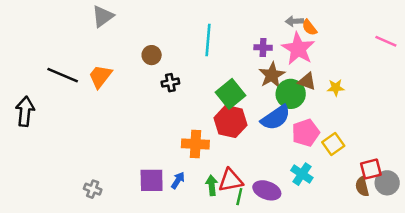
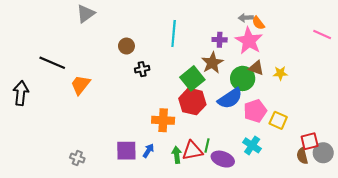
brown star: (272, 75) -> (212, 63), moved
orange trapezoid: (100, 76) -> (80, 85), moved
yellow square: (333, 144) -> (278, 120), turned -30
green line: (239, 197) -> (207, 145), moved

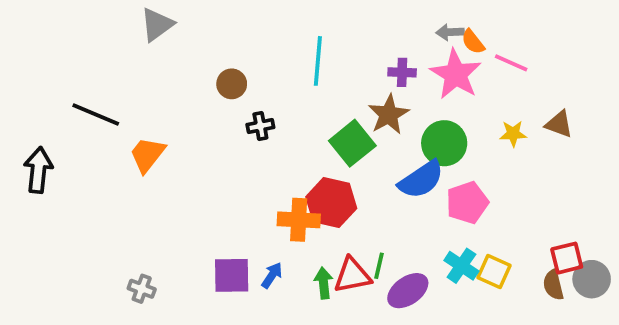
pink line: (322, 35) -> (511, 63), moved
brown triangle: (256, 68) -> (559, 124), moved
red hexagon: (192, 101) -> (331, 203), moved
yellow square: (278, 120) -> (494, 271), moved
purple ellipse: (223, 159) -> (408, 291), turned -55

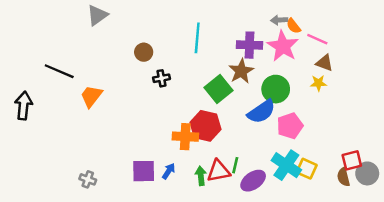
purple cross: (402, 72) -> (250, 45), size x1.5
brown triangle: (559, 124) -> (324, 63), moved
cyan cross: (461, 266) -> (286, 165), size x1.4

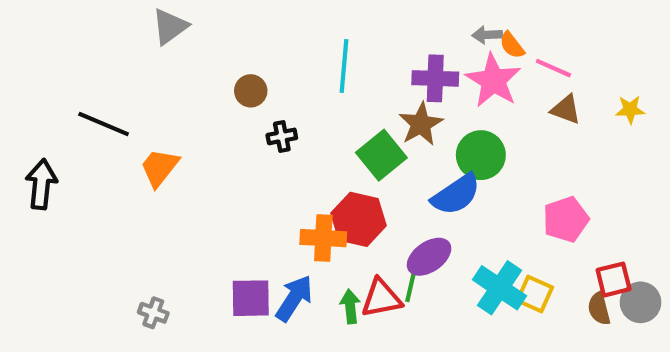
yellow star: (318, 83) -> (630, 110), moved
pink pentagon: (290, 126) -> (566, 219), moved
blue arrow: (169, 171) -> (294, 298), size x1.6
purple ellipse: (253, 181) -> (429, 257), moved

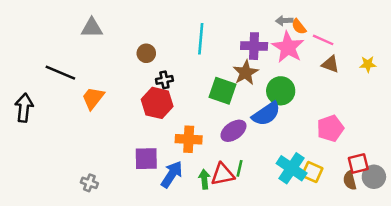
gray triangle: (170, 27) -> (92, 28), moved, turned 35
green square: (381, 155) -> (223, 91), turned -32
red hexagon: (359, 219) -> (157, 103), moved
purple ellipse: (429, 257) -> (233, 131), moved
purple square: (251, 298) -> (146, 159), moved

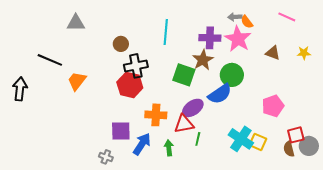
pink line: (323, 40) -> (287, 17), moved
black cross: (164, 80) -> (136, 66), size x1.6
red triangle: (223, 174) -> (184, 124), moved
gray cross: (89, 183) -> (106, 157), moved

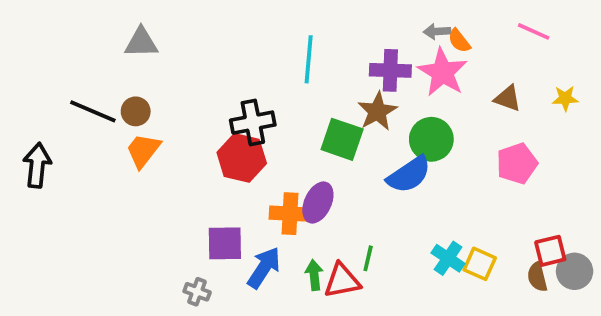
brown circle: (121, 44) -> (136, 111), moved
pink pentagon: (273, 106) -> (517, 163), moved
purple ellipse: (193, 108) -> (318, 203), moved, turned -30
red triangle: (184, 124) -> (342, 281), moved
cyan cross: (241, 139) -> (448, 258), size x0.7

